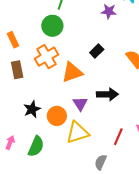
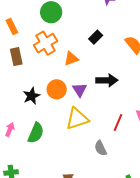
orange triangle: (72, 72) -> (71, 59), size x0.7
orange circle: (57, 116) -> (57, 89), moved
gray semicircle: (101, 162) -> (101, 148), turned -49

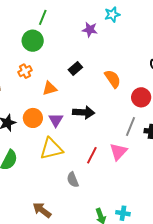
orange cross: (46, 43) -> (25, 71), size x0.6

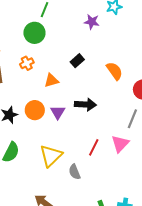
yellow triangle: (51, 149) -> (51, 156), moved, turned -30

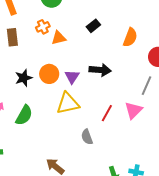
orange semicircle: (114, 71) -> (130, 37), turned 54
orange triangle: (51, 80) -> (59, 38), moved
yellow triangle: (51, 156) -> (68, 103), moved, turned 30

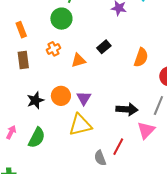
orange triangle: (59, 38) -> (78, 60), moved
black arrow: (100, 70) -> (127, 109), moved
red line: (107, 113) -> (118, 147), moved

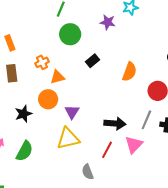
green circle: (61, 19) -> (70, 34), moved
orange triangle: (78, 60) -> (58, 77), moved
orange circle: (61, 96) -> (48, 99), moved
red line: (118, 147) -> (107, 150), moved

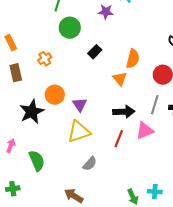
orange triangle: (58, 77) -> (120, 79), moved, turned -49
black star: (23, 114) -> (32, 112), size x1.4
pink triangle: (134, 145) -> (145, 131), turned 30
green semicircle: (24, 151) -> (37, 161), moved, turned -45
gray semicircle: (88, 172) -> (90, 164), moved, turned -112

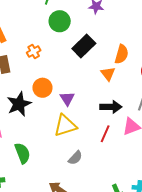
black rectangle: (95, 52) -> (84, 46), size x1.6

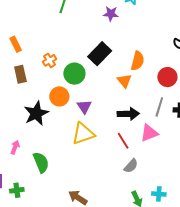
green circle: (60, 21) -> (74, 74), moved
red line: (105, 134) -> (123, 141), turned -54
gray semicircle: (75, 158) -> (131, 166), moved

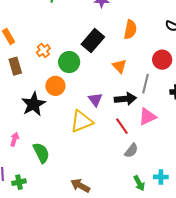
orange semicircle: (138, 61) -> (130, 29), moved
purple triangle: (84, 107) -> (95, 100), moved
gray line: (159, 107) -> (145, 84), moved

